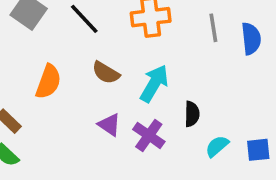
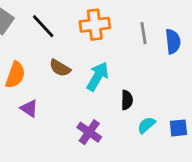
purple triangle: (109, 125) -> (29, 108), moved
purple cross: (149, 135) -> (89, 132), moved

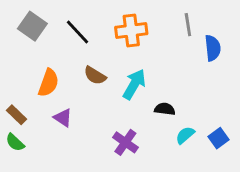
gray line: (144, 33) -> (188, 25), moved
black semicircle: (127, 100) -> (165, 109), turned -84
blue square: (178, 128) -> (218, 138), turned -30

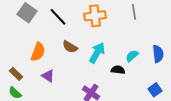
blue semicircle: (213, 48) -> (158, 54), moved
cyan semicircle: (185, 135) -> (132, 56), moved

